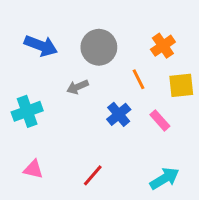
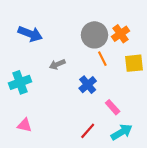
gray circle: (99, 47) -> (94, 35), moved
pink rectangle: (160, 120) -> (113, 107), moved
red line: (93, 175) -> (88, 131), moved

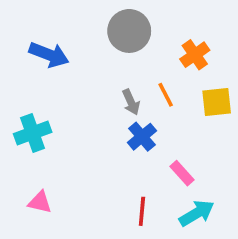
gray circle: (94, 35) -> (129, 31), moved
gray arrow: (57, 64) -> (131, 102), moved, turned -91
red line: (88, 131) -> (142, 211), turned -36

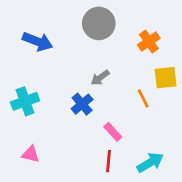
orange line: (166, 95) -> (143, 99), moved
gray arrow: (131, 102) -> (100, 78), turned 78
blue cross: (142, 137) -> (82, 104), moved
pink rectangle: (182, 173) -> (113, 132), moved

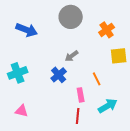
orange line: (143, 99) -> (97, 79), moved
pink rectangle: (113, 132) -> (81, 95), turned 32
cyan arrow: (150, 163) -> (108, 106), moved

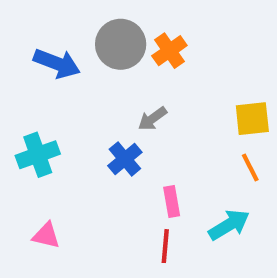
gray circle: (71, 17) -> (121, 44), moved
orange cross: (107, 30) -> (169, 51), moved
orange line: (97, 79) -> (250, 167), moved

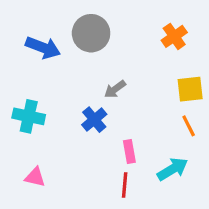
orange cross: (169, 51) -> (174, 36), moved
cyan cross: (38, 155) -> (29, 116), turned 32

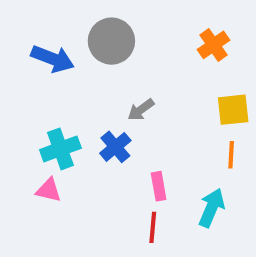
cyan cross: (29, 116) -> (60, 149), moved, turned -32
orange line: (189, 126) -> (231, 155), turned 30
cyan arrow: (173, 169) -> (212, 208), turned -36
pink triangle: (35, 177) -> (49, 190), moved

